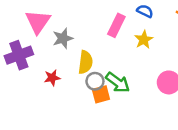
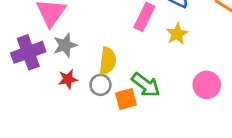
gray star: (63, 38) -> (65, 45), moved
gray circle: (95, 81) -> (100, 85), moved

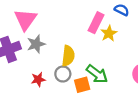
yellow star: (177, 34) -> (109, 33), moved
red star: (68, 79) -> (38, 79), moved

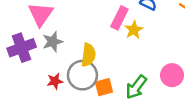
gray circle: (63, 74) -> (82, 75), size x1.6
green arrow: (97, 74) -> (136, 87), moved, turned 90

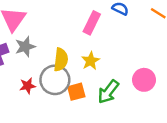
yellow star: (134, 30) -> (91, 61), moved

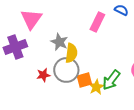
gray star: (25, 47) -> (59, 42), moved, turned -30
yellow star: (91, 61) -> (96, 87), moved

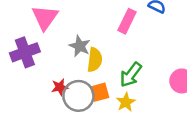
gray circle: (66, 70) -> (78, 96), moved
orange square: (84, 80) -> (100, 92), moved
green arrow: (111, 80) -> (131, 75), moved

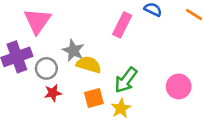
yellow semicircle: (95, 60) -> (89, 65), turned -80
gray circle: (78, 96) -> (46, 68), moved, size x0.7

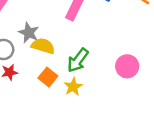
orange square: (94, 98) -> (48, 77), turned -36

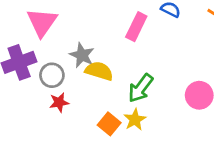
orange square: (48, 77) -> (109, 124), moved

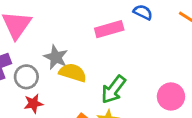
pink rectangle: (136, 27) -> (109, 29), turned 48

